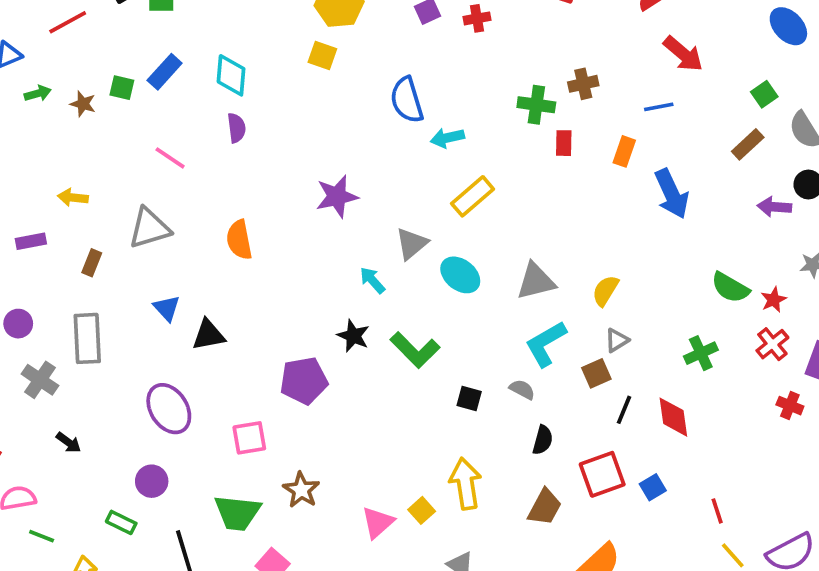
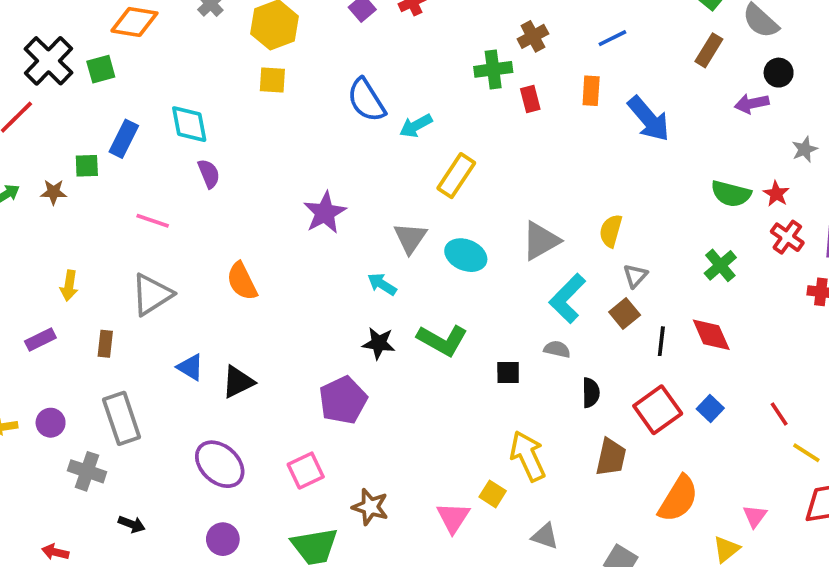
yellow arrow: (73, 198) -> (69, 286), turned -72

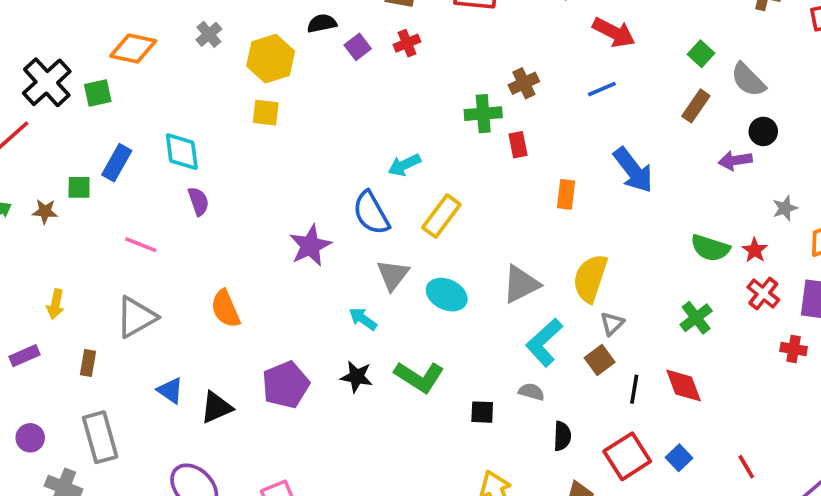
orange rectangle: (591, 91) -> (566, 194), moved
blue semicircle: (366, 100) -> (371, 213), moved
yellow semicircle: (611, 231) -> (590, 278), size x1.5
purple pentagon: (343, 400) -> (286, 385), moved

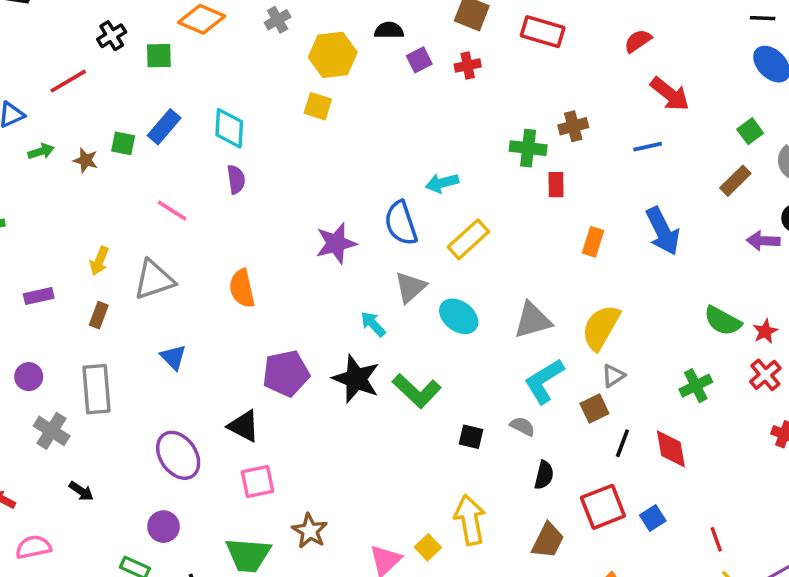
black cross: (47, 82) -> (112, 36), size x0.6
yellow arrow: (55, 304) -> (99, 261), moved
black star: (357, 377) -> (356, 379), size x1.5
black triangle: (216, 407) -> (244, 426), moved, turned 40

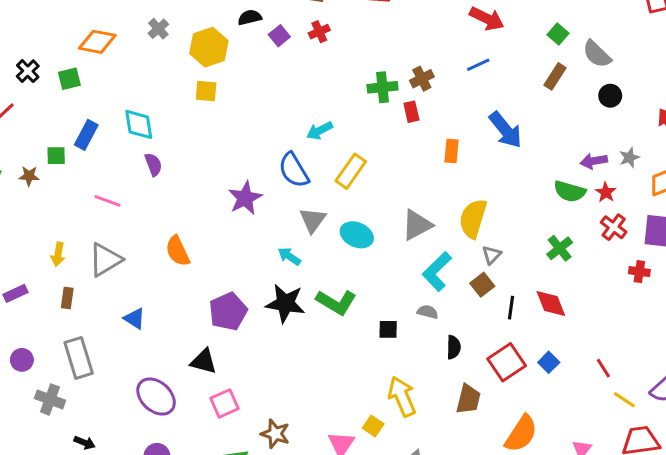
brown cross: (573, 126) -> (422, 79), moved
purple arrow: (763, 241) -> (594, 161), moved

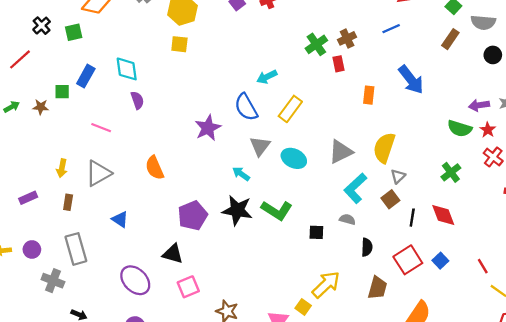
gray semicircle: (597, 54) -> (483, 22), turned -40
green cross: (383, 87) -> (316, 44), turned -30
yellow arrow: (402, 396) -> (326, 285), turned 68

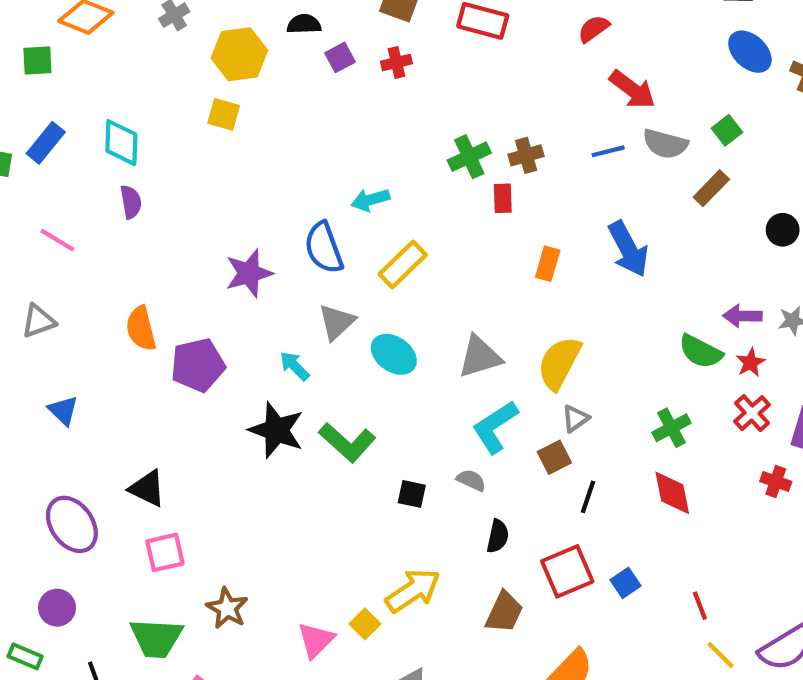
gray semicircle: (483, 22) -> (665, 144), moved
gray triangle: (98, 173) -> (38, 321), size x0.7
red diamond: (443, 215) -> (672, 493), moved
purple pentagon: (193, 216) -> (198, 365), moved

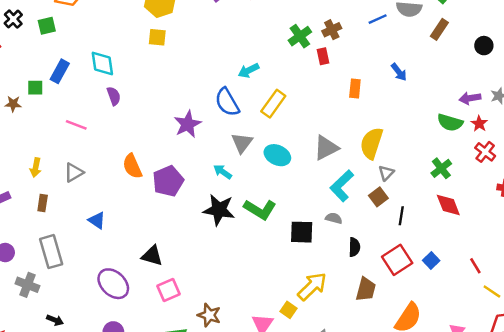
blue arrow: (628, 249) -> (399, 72), size x0.6
black square: (412, 494) -> (302, 232), size x1.5

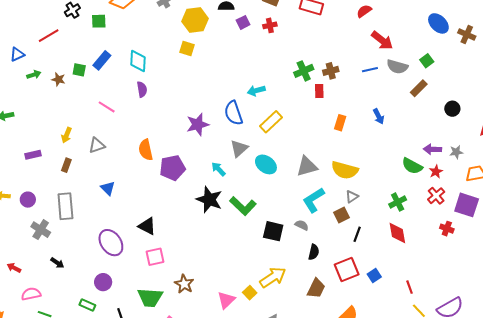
yellow semicircle: (372, 143) -> (345, 170), turned -104

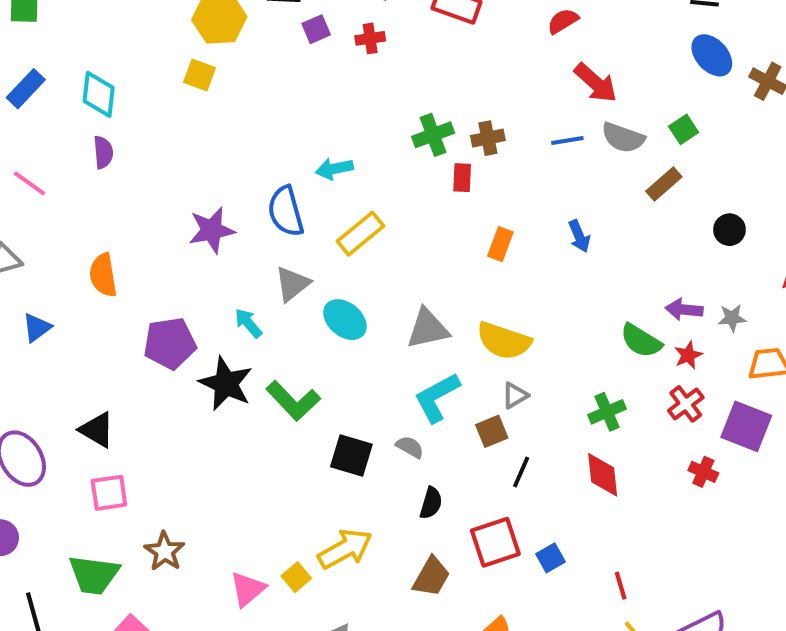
purple pentagon: (172, 168) -> (170, 343), moved
blue triangle: (108, 188) -> (37, 328), moved, turned 35

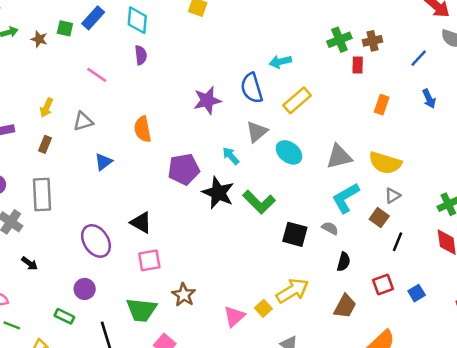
blue line: (567, 140) -> (419, 58), moved, turned -36
brown square: (492, 431) -> (379, 218), turned -30
red square: (495, 542) -> (383, 284), size x0.7

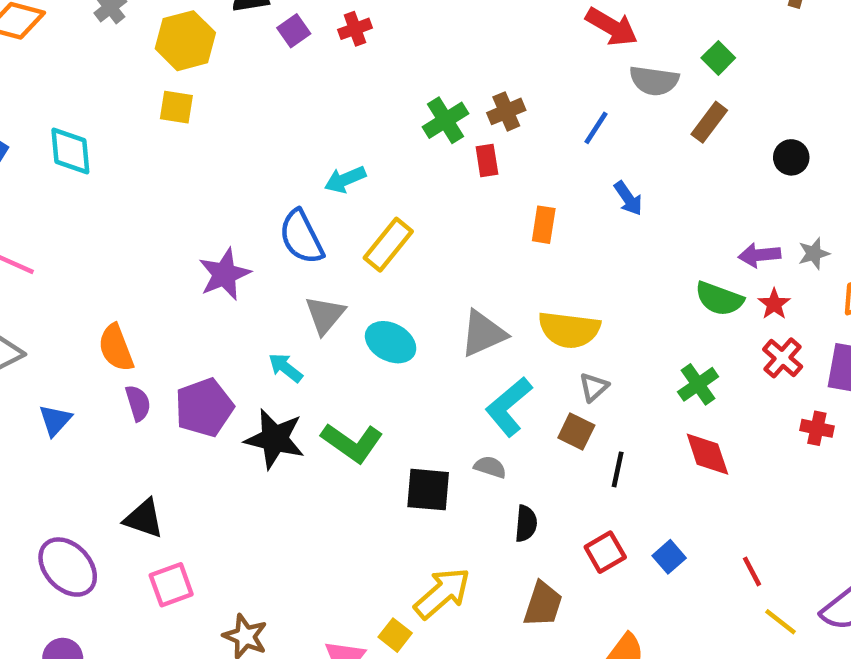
purple semicircle: (141, 55) -> (138, 403), moved

